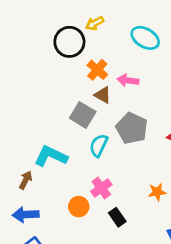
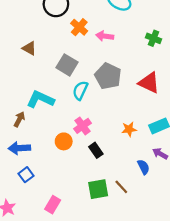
brown triangle: (103, 95) -> (29, 48), moved

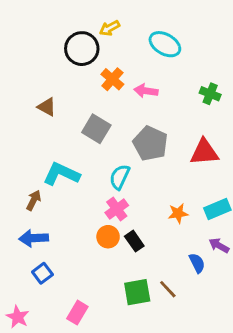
red triangle: (149, 83) -> (204, 152), turned -30
cyan semicircle: (80, 90) -> (120, 177), moved
orange circle: (64, 141) -> (108, 237), moved

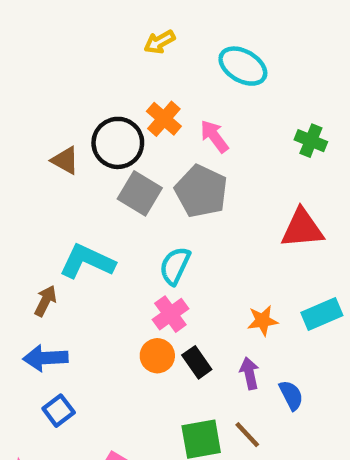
black circle: (82, 49) -> (118, 143), moved
pink arrow: (146, 91) -> (214, 136), turned 45
gray pentagon: (150, 143) -> (201, 191), moved
purple arrow: (219, 245) -> (249, 373), moved, turned 48

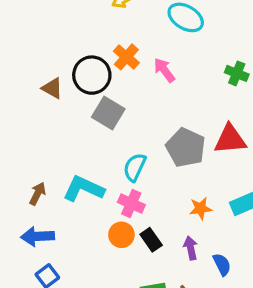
gray pentagon: (201, 191) -> (186, 148), moved
cyan L-shape: (87, 261) -> (84, 189), moved
pink cross: (170, 314) -> (131, 204), turned -30

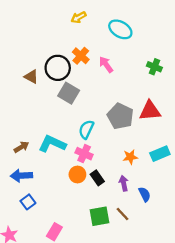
brown arrow: (37, 194) -> (21, 147), turned 32

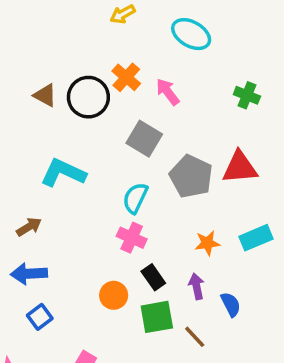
brown triangle: (31, 77) -> (45, 95), moved
gray square: (69, 93) -> (144, 139), moved
cyan L-shape: (52, 144) -> (63, 173), moved
orange circle: (77, 174) -> (114, 295), moved
green square: (99, 216) -> (157, 317), moved

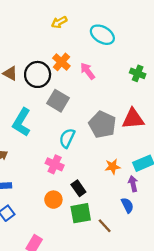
gray square: (144, 139) -> (58, 101), moved
cyan L-shape: (63, 173) -> (22, 122), turned -84
pink cross: (132, 238) -> (55, 164), moved
purple arrow: (197, 286) -> (133, 184), moved

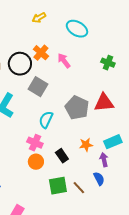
black rectangle: (78, 188) -> (62, 156), moved
orange circle: (53, 200) -> (36, 162), moved
brown line: (105, 226) -> (79, 188), moved

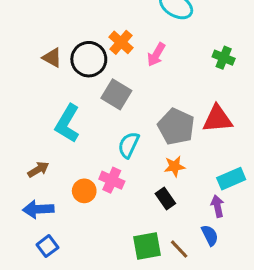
pink arrow: (64, 61) -> (156, 55), turned -112
orange star: (86, 145) -> (175, 166), moved
black rectangle: (62, 156) -> (165, 199), moved
orange circle: (36, 162) -> (84, 191), moved

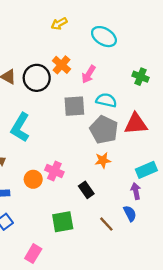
gray square: (116, 94) -> (74, 106), moved, turned -35
cyan semicircle: (129, 145) -> (106, 100), moved, turned 78
black rectangle: (165, 199) -> (86, 190), moved
green square: (147, 246) -> (63, 222), moved

